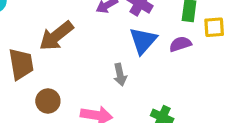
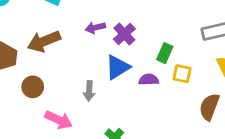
brown circle: (48, 101) -> (33, 87), moved

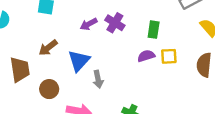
brown arrow: (44, 41) -> (48, 48), size x0.7
blue triangle: (118, 67) -> (79, 61), moved
yellow square: (182, 74) -> (169, 56), moved

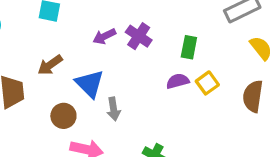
yellow square: (169, 56) -> (207, 83), turned -35
blue triangle: (79, 61) -> (90, 84), turned -30
brown circle: (49, 89) -> (63, 116), moved

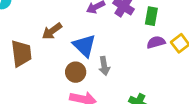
green rectangle: (189, 47) -> (151, 16), moved
brown circle: (63, 116) -> (76, 72), moved

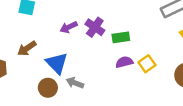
green rectangle: (151, 16) -> (121, 37), turned 70
gray arrow: (104, 66) -> (75, 83), turned 119

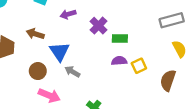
purple arrow: (69, 27) -> (68, 14), moved
brown arrow: (27, 48) -> (35, 34), turned 42
brown circle: (48, 88) -> (38, 71), moved

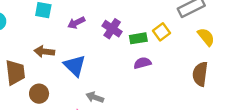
yellow square: (139, 66) -> (161, 32), moved
brown circle: (38, 71) -> (39, 94), moved
gray arrow: (72, 72) -> (95, 97), moved

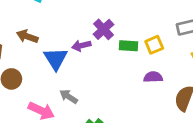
purple arrow: (76, 23) -> (81, 46), moved
purple semicircle: (142, 63) -> (153, 77), moved

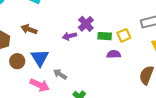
blue triangle: (56, 59) -> (40, 58), moved
purple semicircle: (153, 77) -> (114, 54), moved

